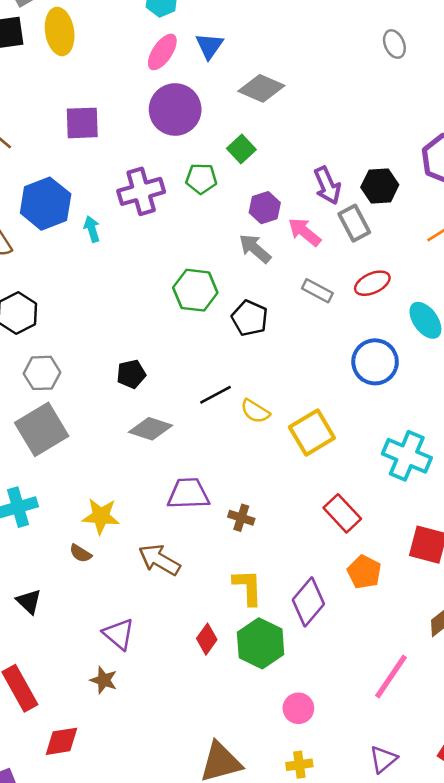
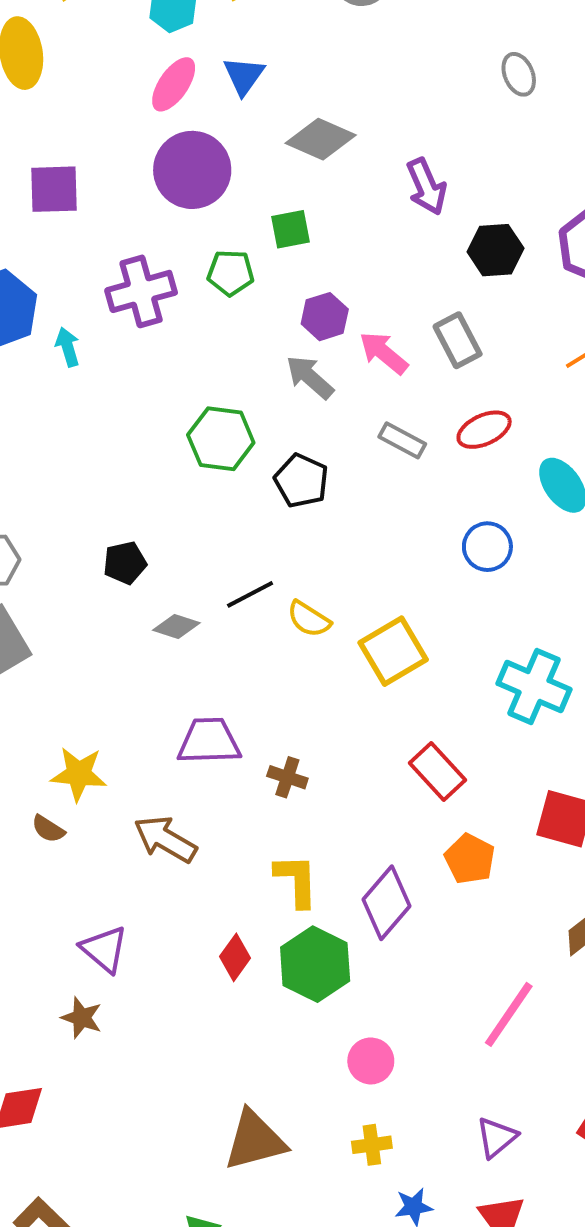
green square: (241, 149) -> (290, 229), turned 32
purple arrow: (327, 186) -> (426, 187), moved
black hexagon: (380, 186) -> (495, 250), moved
blue circle: (375, 362) -> (487, 547), size x0.7
gray diamond: (151, 429) -> (176, 626), moved, size x0.7

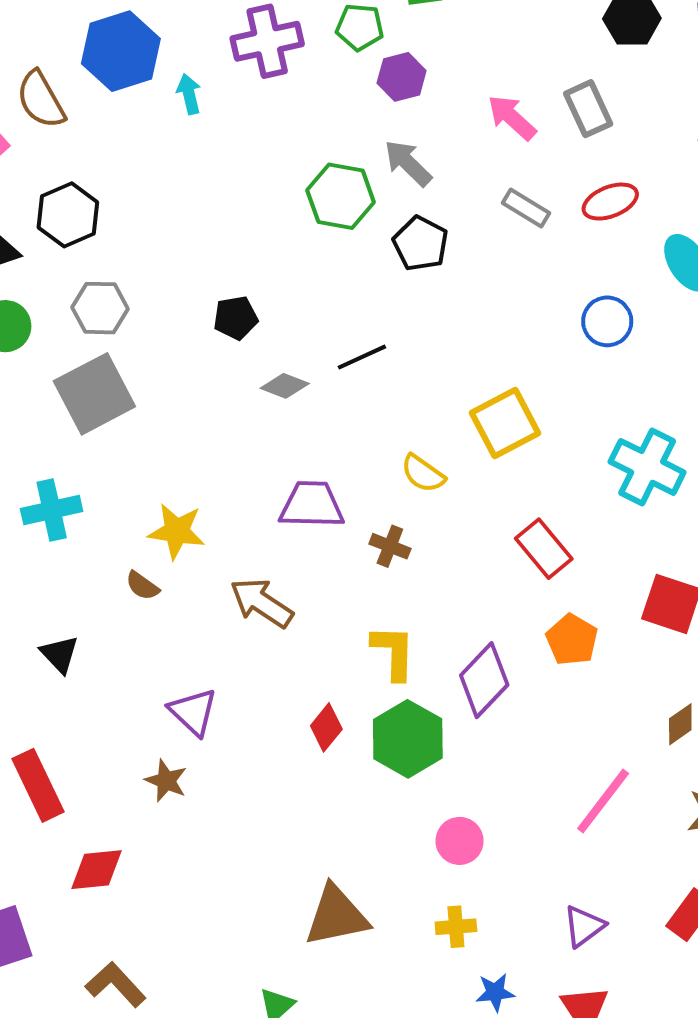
purple hexagon: (325, 317) -> (402, 77), moved
gray arrow: (310, 377) -> (408, 163), moved
yellow semicircle: (309, 619) -> (423, 474), moved

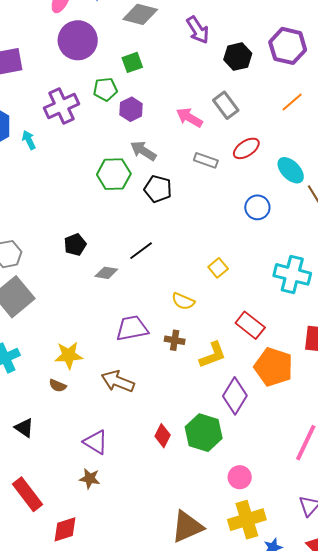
yellow square: (505, 423) -> (218, 268), size x0.6
orange pentagon: (572, 640) -> (274, 367), size x1.5
yellow L-shape: (393, 652) -> (213, 355), moved, turned 80
yellow cross: (456, 927) -> (247, 520), size x1.8

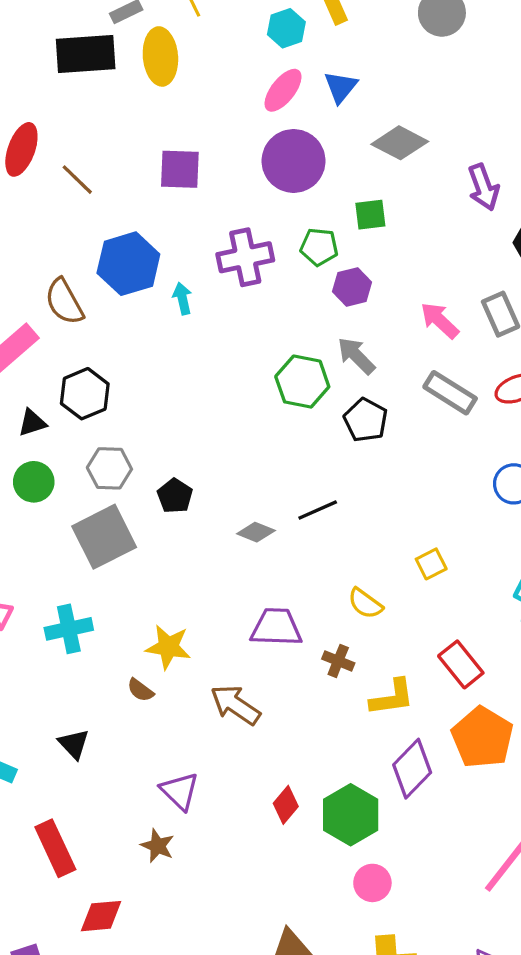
gray rectangle: (206, 160) -> (450, 393), size x1.4
black pentagon: (75, 245) -> (175, 496), moved, turned -30
pink circle: (240, 477) -> (372, 883), moved

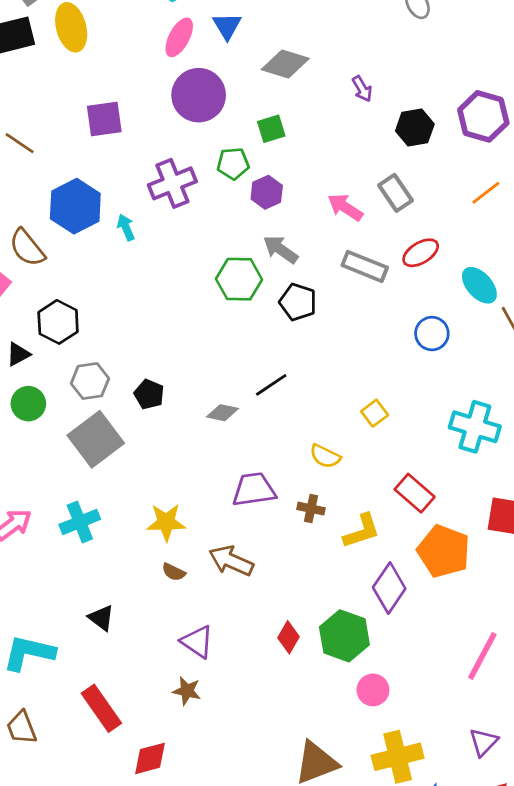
purple arrow: (483, 187) -> (362, 89), size x0.7
brown semicircle: (140, 690) -> (174, 572), moved

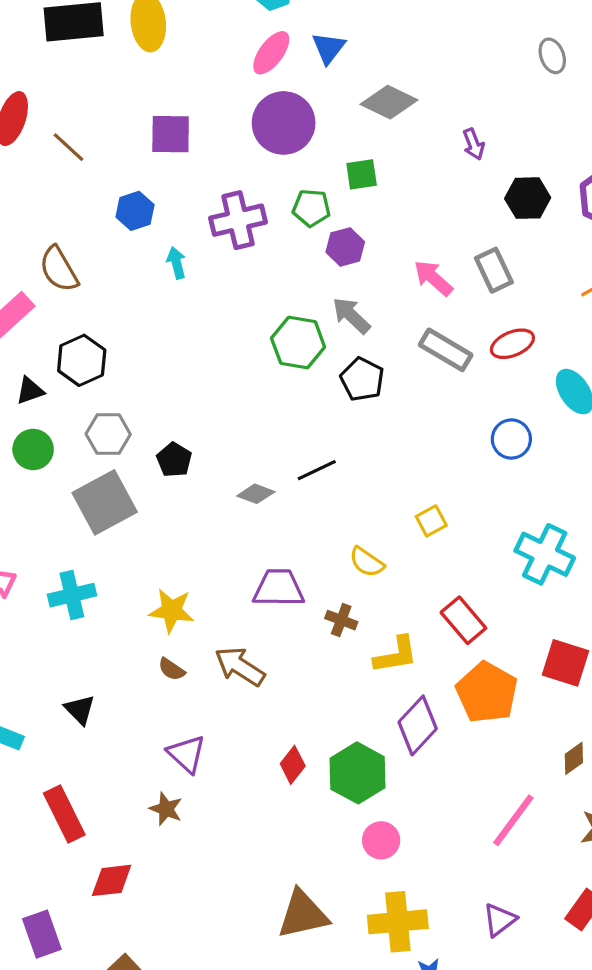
blue hexagon: (75, 206) -> (135, 211), moved, size x0.6

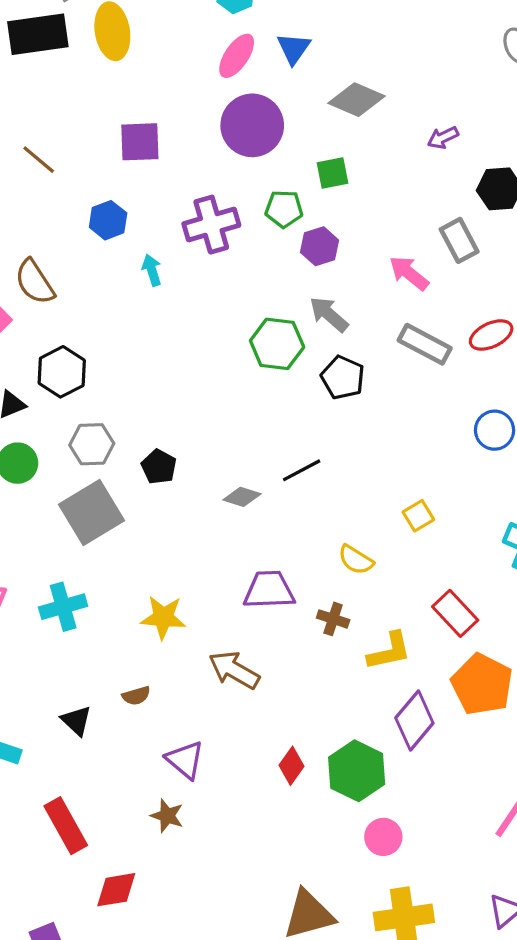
purple arrow: (474, 144) -> (443, 138), turned 88
gray rectangle: (494, 270) -> (459, 240), moved
brown semicircle: (171, 669) -> (136, 696), moved, turned -48

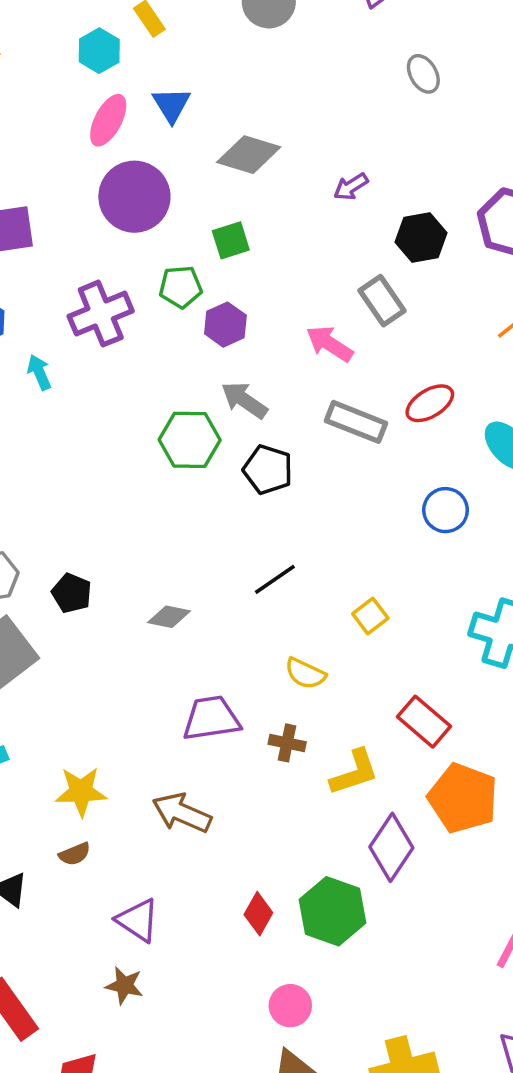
black line: (302, 470) -> (275, 579), moved
yellow star: (163, 617) -> (81, 791), moved
pink circle: (383, 837) -> (290, 1006), moved

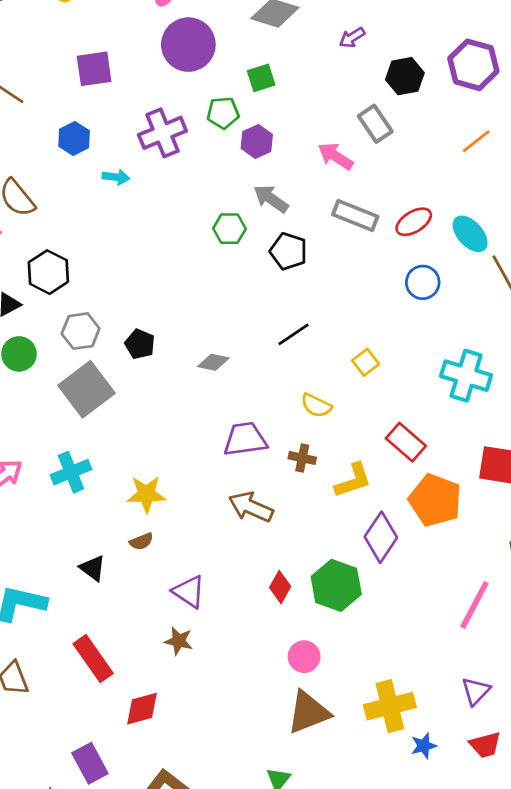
cyan arrow: (39, 372) -> (116, 177), turned 120
red ellipse: (430, 403) -> (414, 222), moved
green hexagon: (190, 440) -> (229, 229), size x0.7
brown arrow: (182, 813) -> (251, 507), moved

